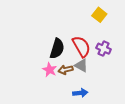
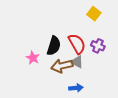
pink star: (50, 70) -> (33, 58), moved
brown arrow: (66, 70) -> (62, 66), size x1.5

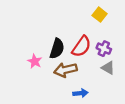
red semicircle: (77, 44) -> (81, 46), turned 65
gray triangle: (77, 62) -> (108, 68), moved

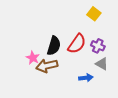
brown arrow: (66, 70) -> (47, 66), moved
blue arrow: (80, 93) -> (86, 78), moved

